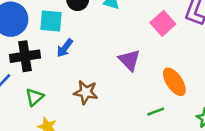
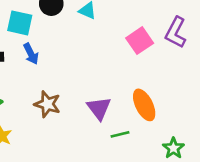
blue arrow: (65, 48) -> (31, 54), turned -72
purple triangle: (129, 60) -> (99, 108), moved

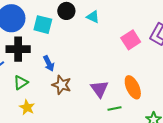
blue arrow: (31, 54) -> (49, 63), moved

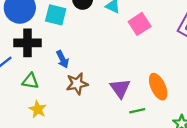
pink square: (131, 40) -> (140, 24), moved
green triangle: (21, 83) -> (30, 81), turned 42
brown star: (62, 85) -> (77, 84), turned -30

